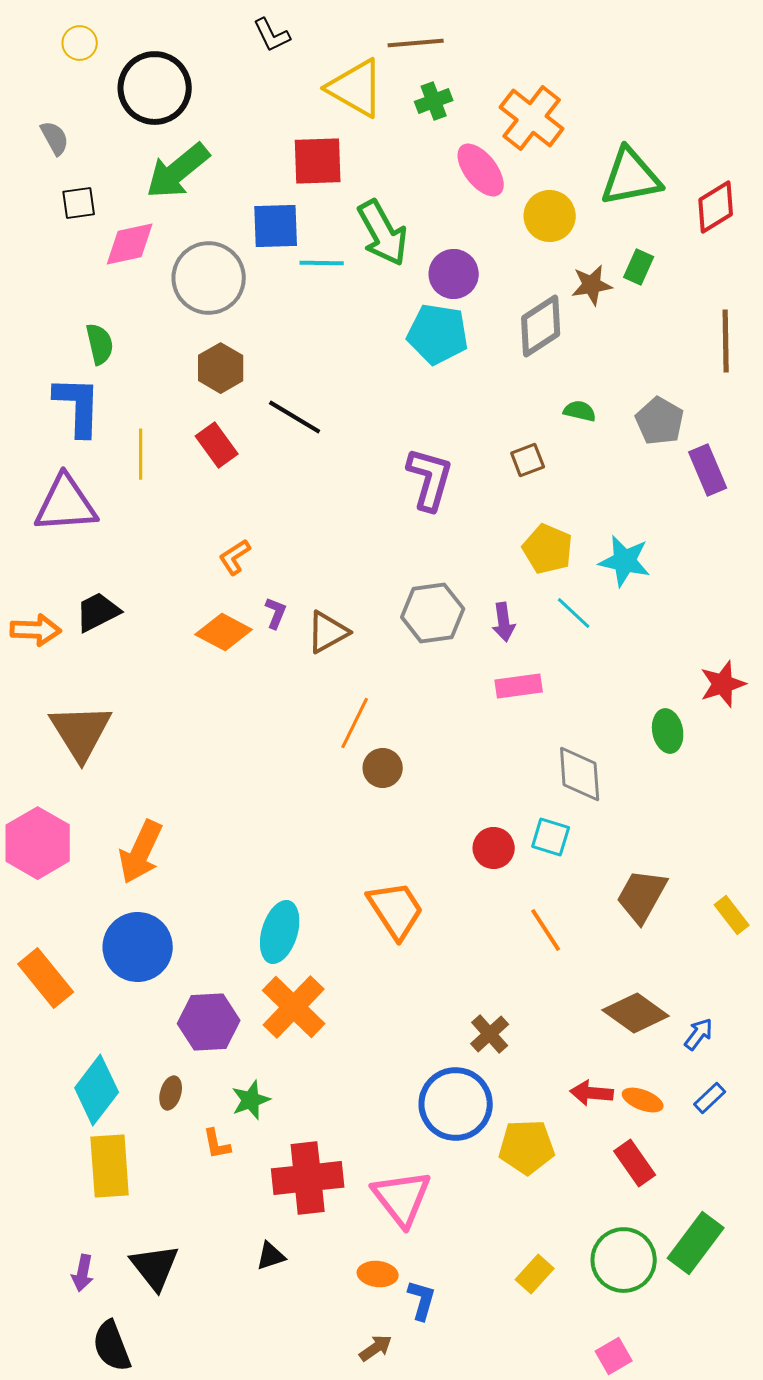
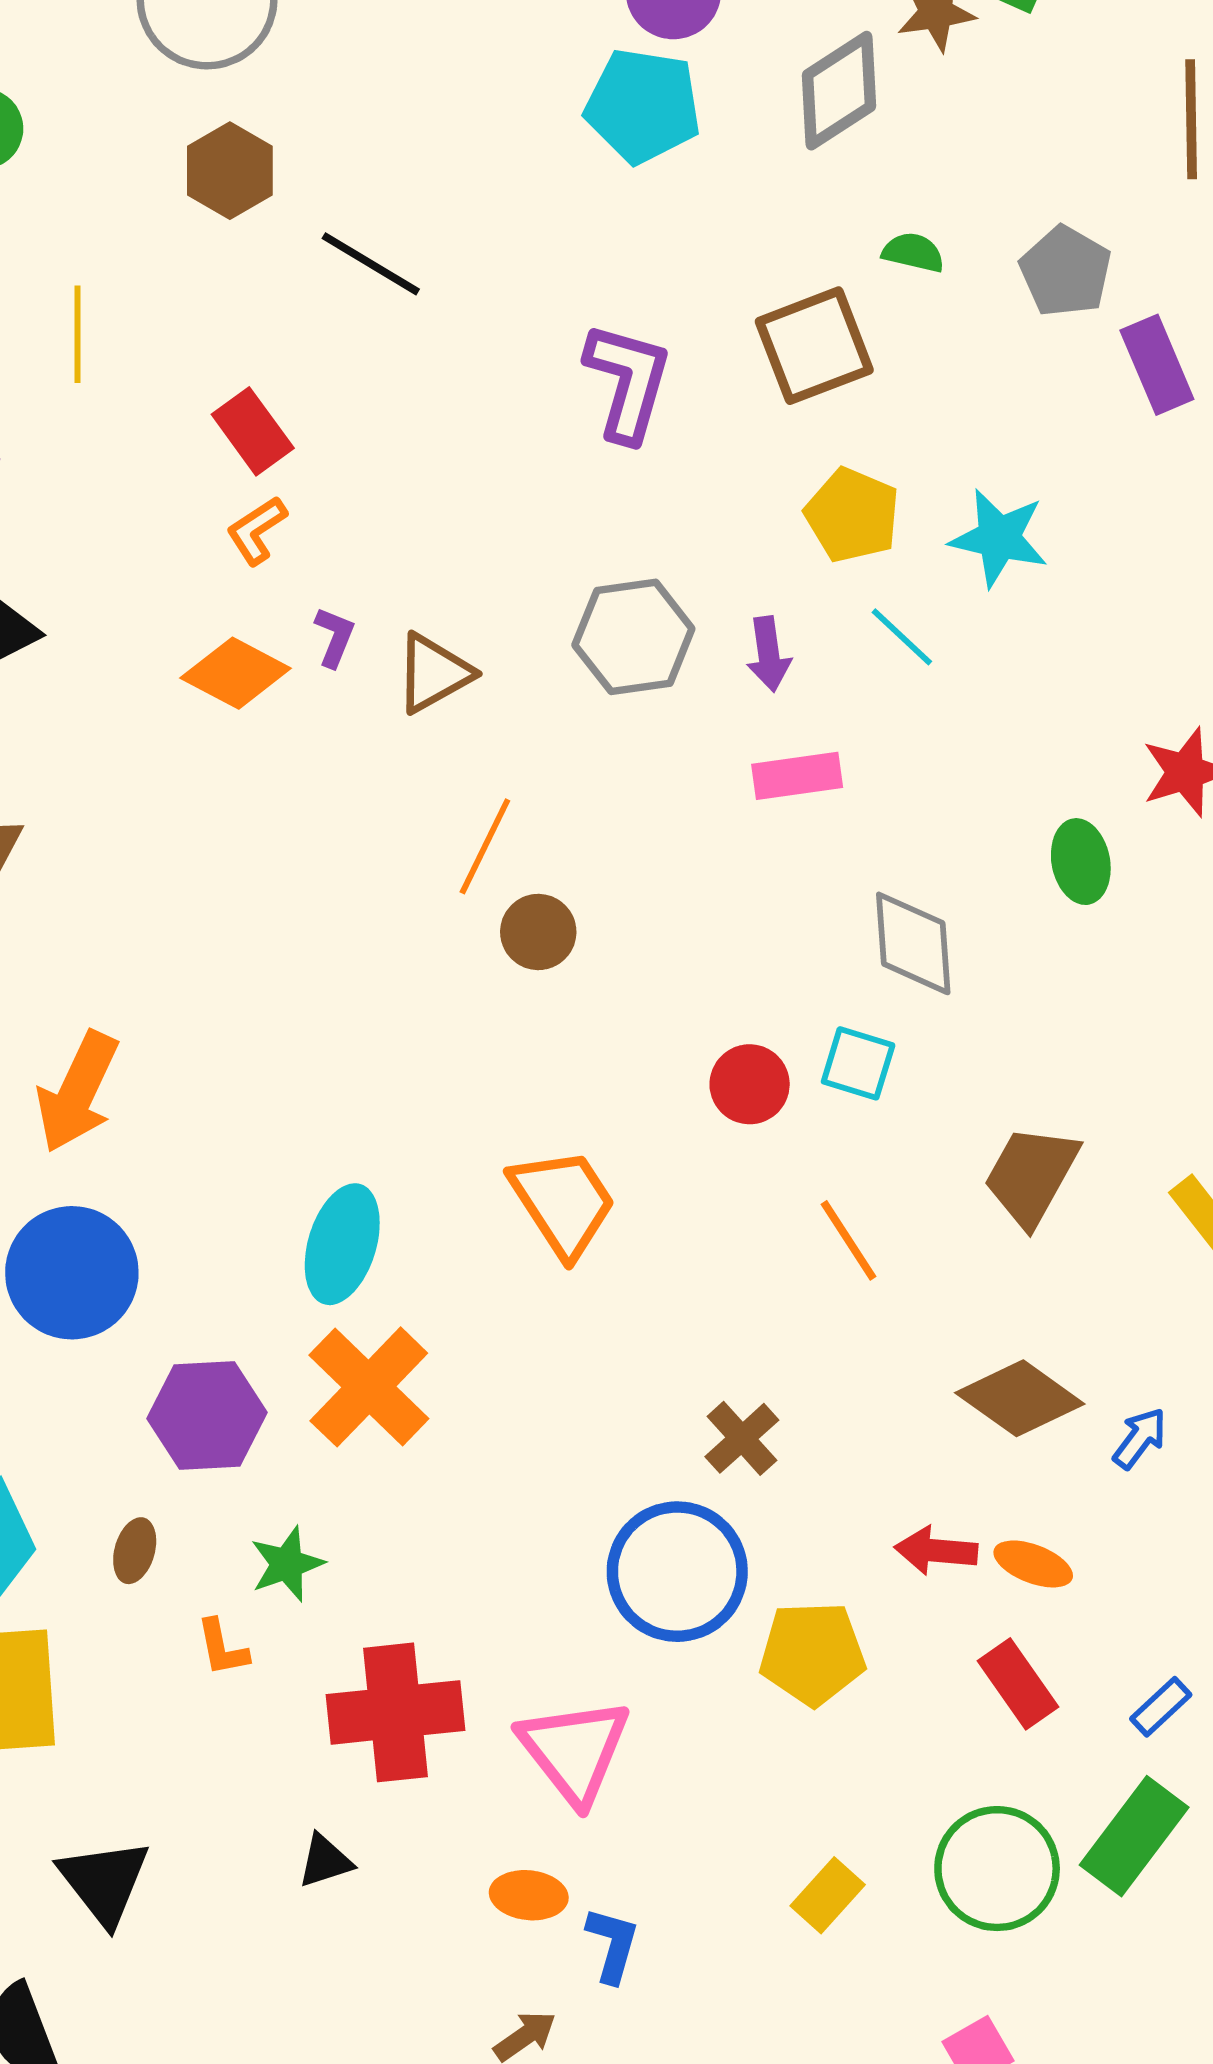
red rectangle: (217, 445) -> (253, 431), moved
brown square: (528, 460) -> (814, 346), size x1.8
blue rectangle: (710, 1098) -> (1161, 1707), moved

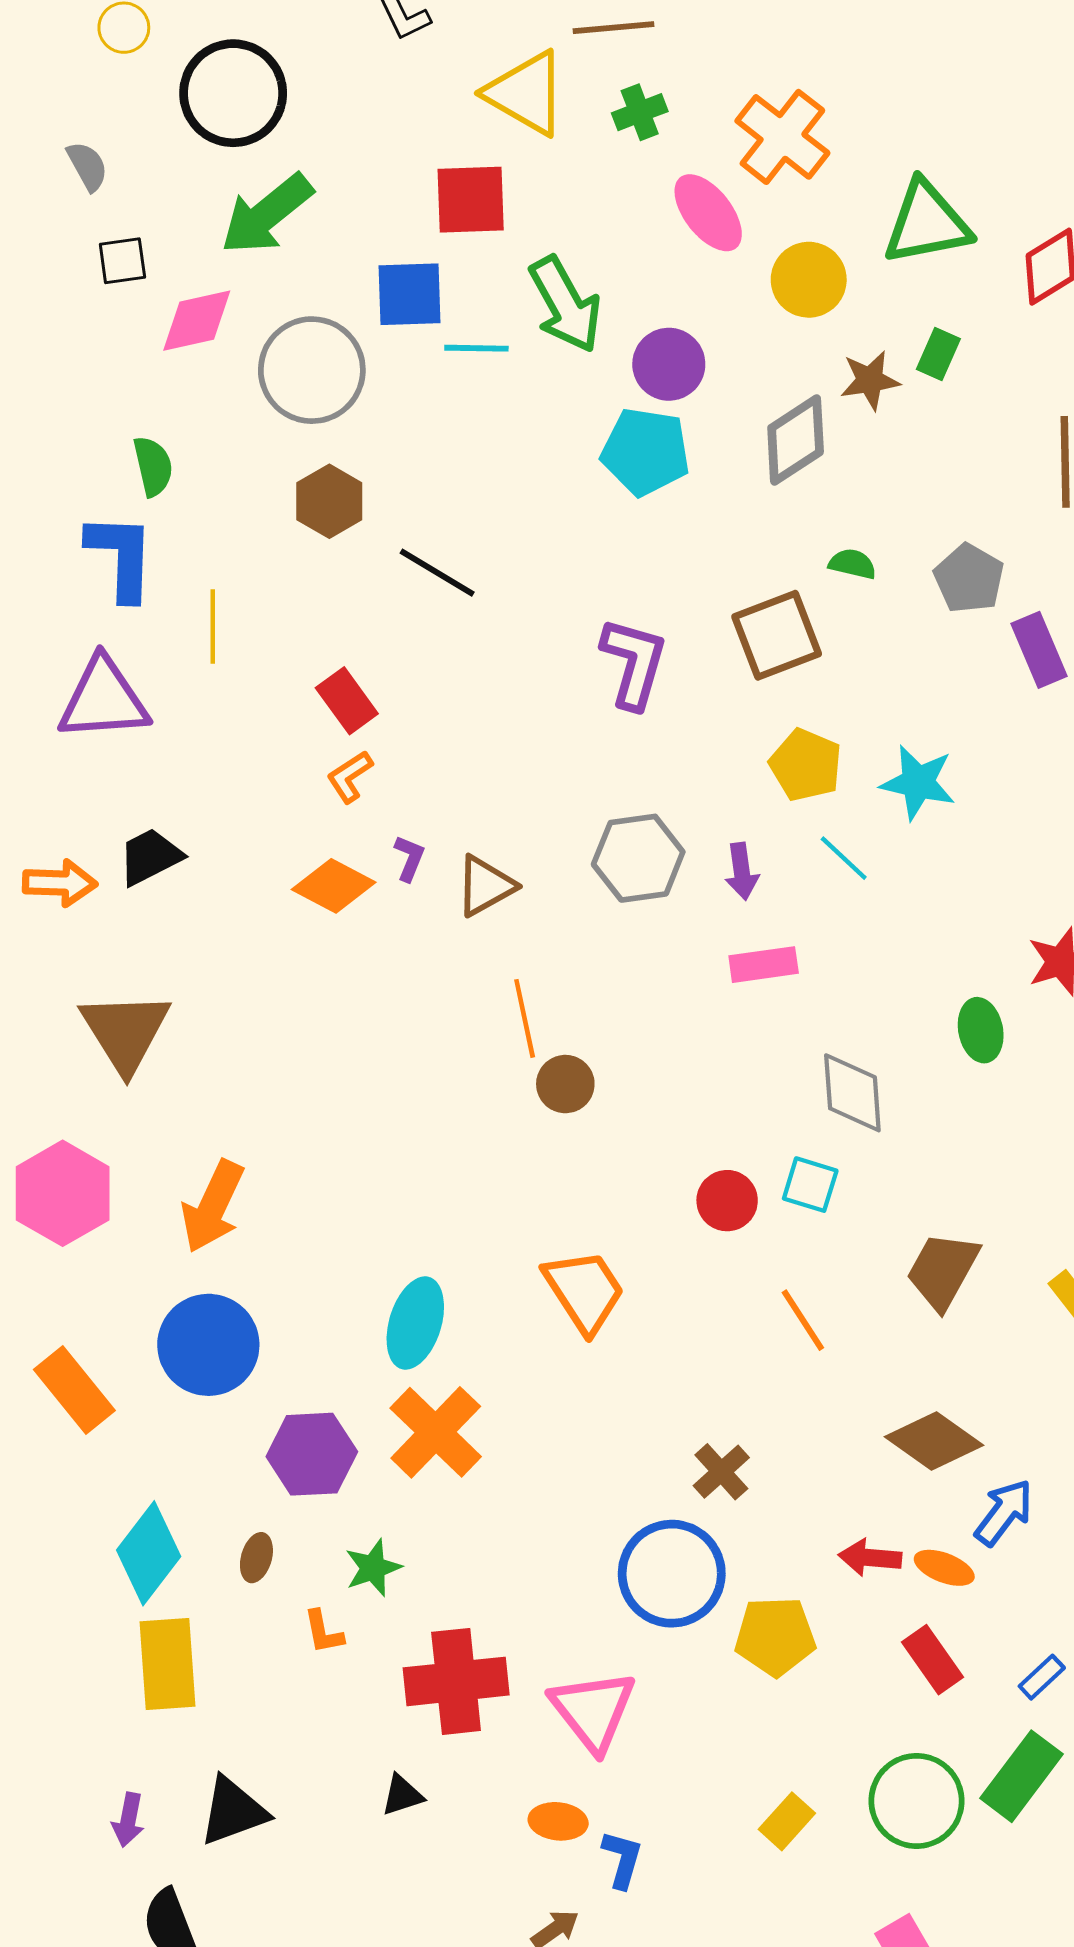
orange line: (485, 846) -> (525, 1018), turned -38
blue arrow: (1140, 1438) -> (1004, 1512), moved, size x1.4
black triangle: (104, 1882) -> (233, 1811), turned 48

